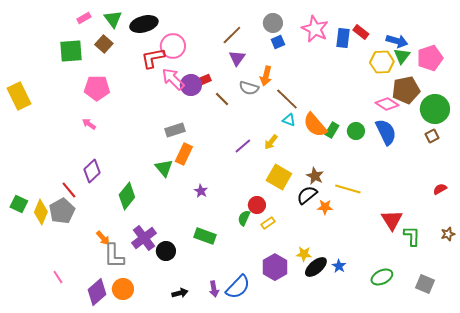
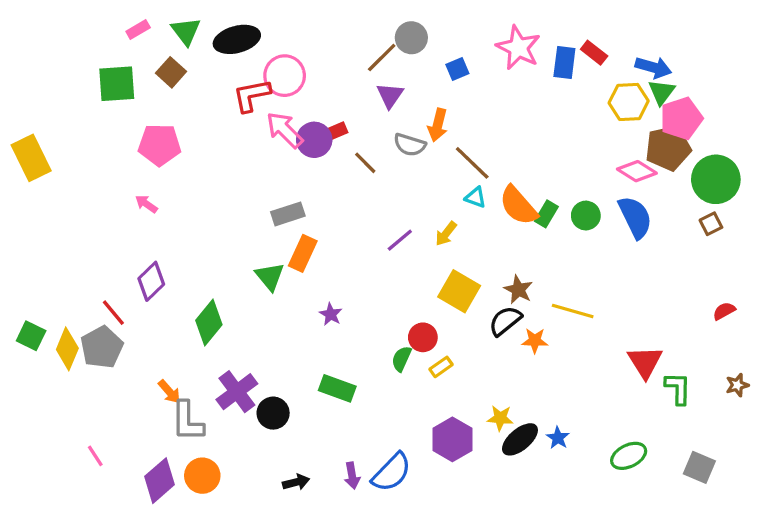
gray circle: (273, 23) -> (411, 38), moved
pink pentagon: (430, 58) -> (681, 118), moved

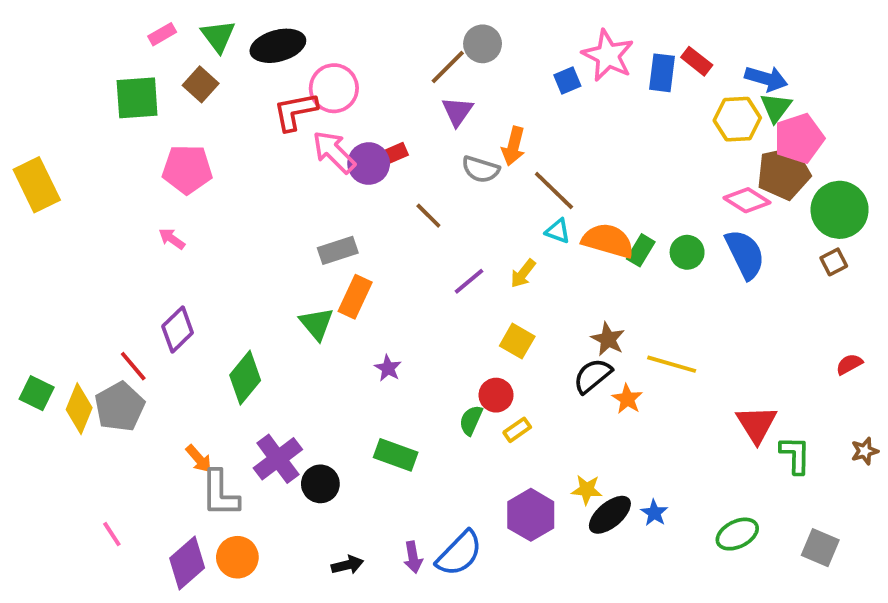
blue square: (457, 69) -> (567, 81), moved
brown line: (365, 163) -> (428, 216), moved
orange semicircle: (518, 206) -> (608, 241), turned 147
yellow square: (459, 291) -> (517, 341), moved, size x0.7
orange star: (535, 341) -> (627, 399), turned 30

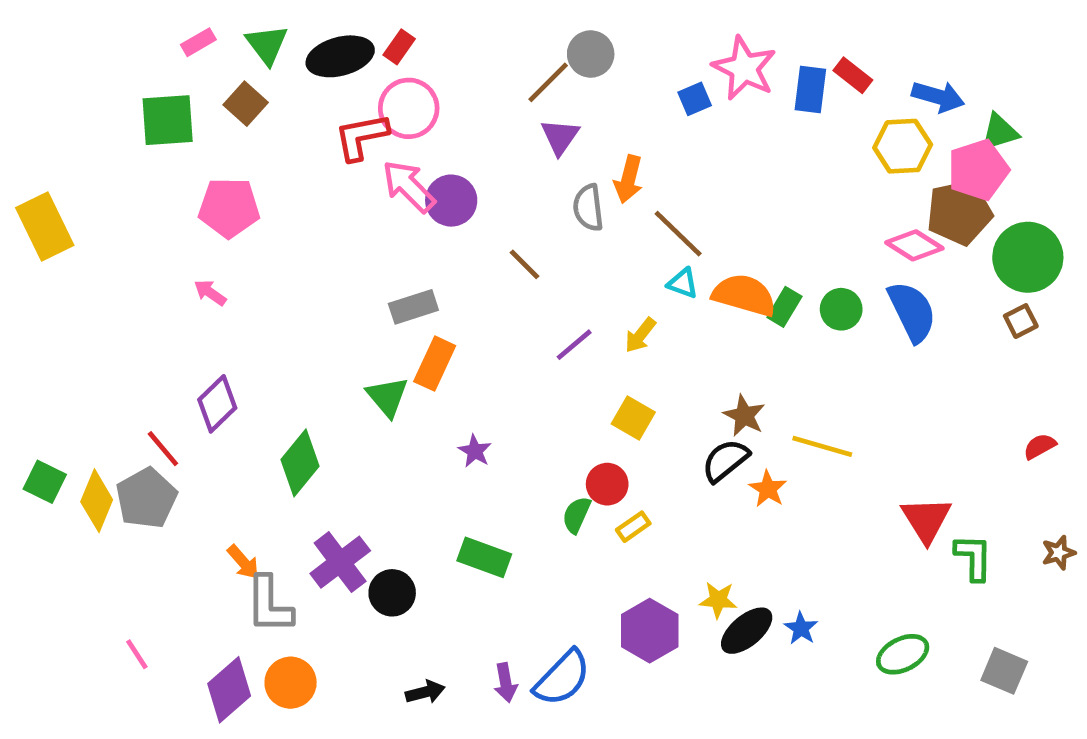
green triangle: (776, 108) -> (999, 132), moved, turned 36
red rectangle: (394, 154) -> (399, 47), moved, turned -32
gray semicircle: (481, 169) -> (588, 208), turned 66

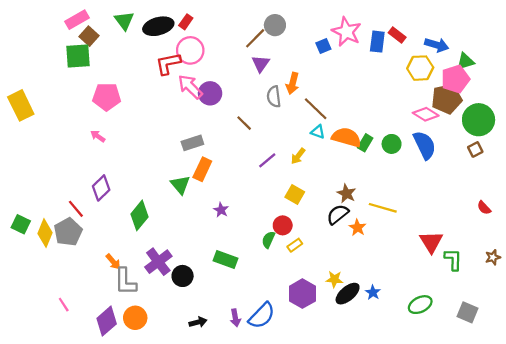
pink rectangle: (198, 42) -> (77, 20), moved, size x1.5
brown square: (246, 104) -> (89, 36), moved
red semicircle: (1040, 446) -> (484, 208), turned -104

